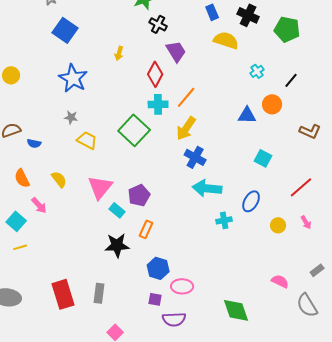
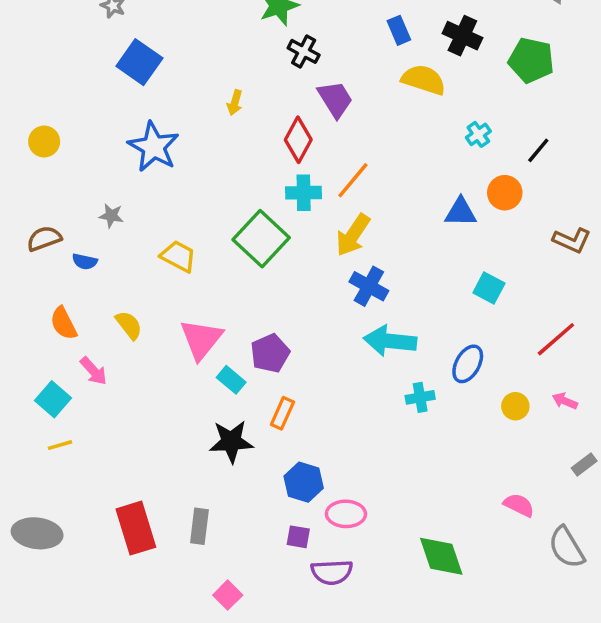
gray star: (71, 117) -> (111, 216), moved
pink arrow: (306, 222) -> (565, 401), turned 144
gray rectangle: (317, 270) -> (584, 464), moved

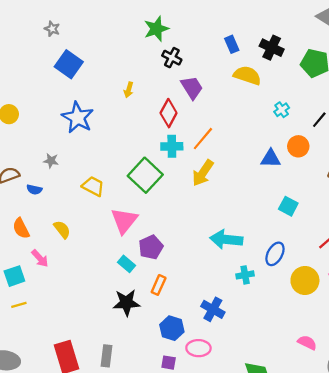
blue cross: (369, 286) -> (213, 309), moved
pink triangle: (201, 339) -> (124, 221), moved
cyan square: (53, 399) -> (14, 276), turned 30
yellow circle: (515, 406) -> (305, 280), size x1.6

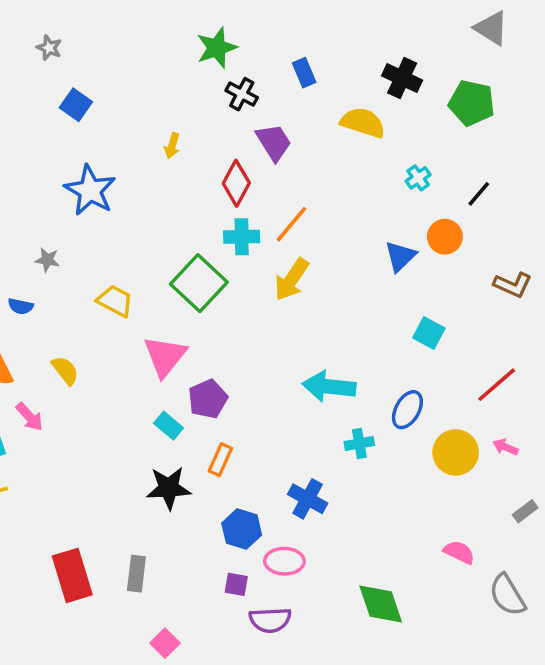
blue rectangle: (232, 44) -> (304, 73), moved
blue square: (69, 64) -> (76, 105), size x0.7
blue triangle: (271, 159) -> (400, 256), turned -45

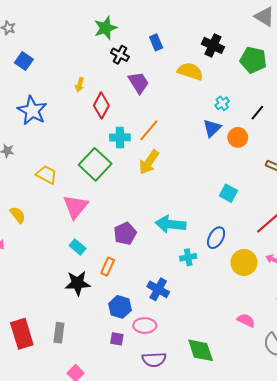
red diamond: (236, 183) -> (101, 105), moved
blue triangle: (400, 256) -> (212, 128), moved
purple pentagon: (208, 399) -> (125, 234), moved
purple semicircle: (270, 620) -> (154, 360), moved

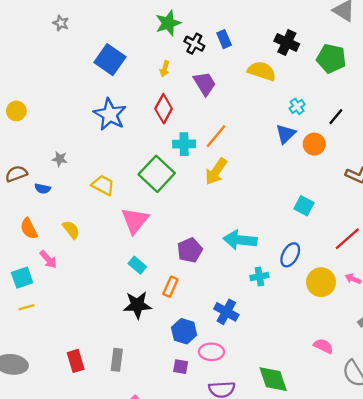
black cross: (120, 55) -> (194, 44), moved
blue square: (24, 61) -> (110, 60), moved, size x1.5
yellow arrow: (80, 85) -> (165, 69), moved
blue star: (32, 111) -> (110, 114), moved
red rectangle: (22, 334) -> (76, 361), size x0.7

